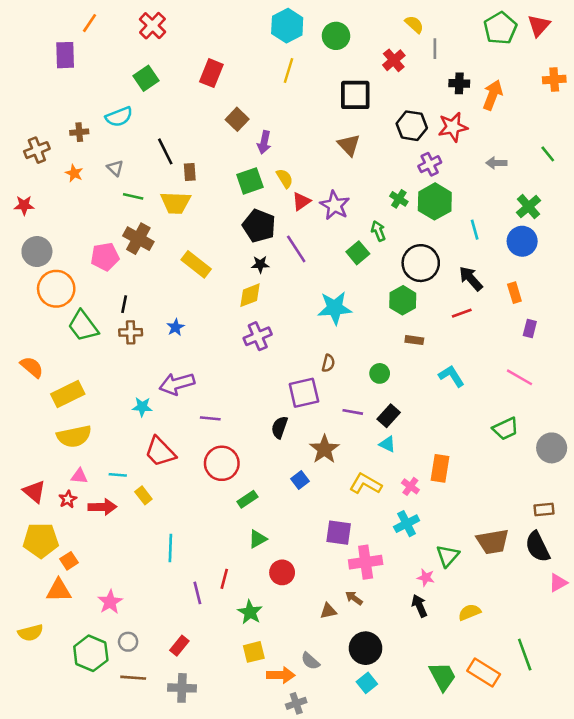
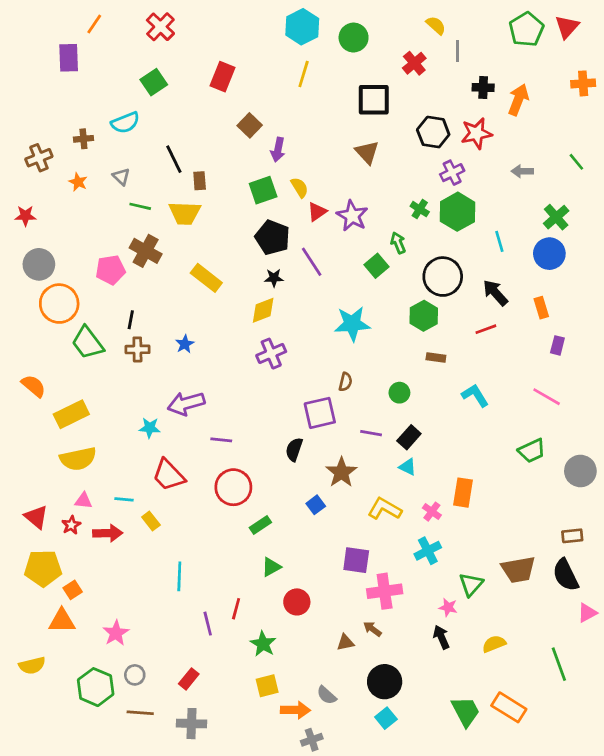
green line: (525, 655) -> (559, 664), moved

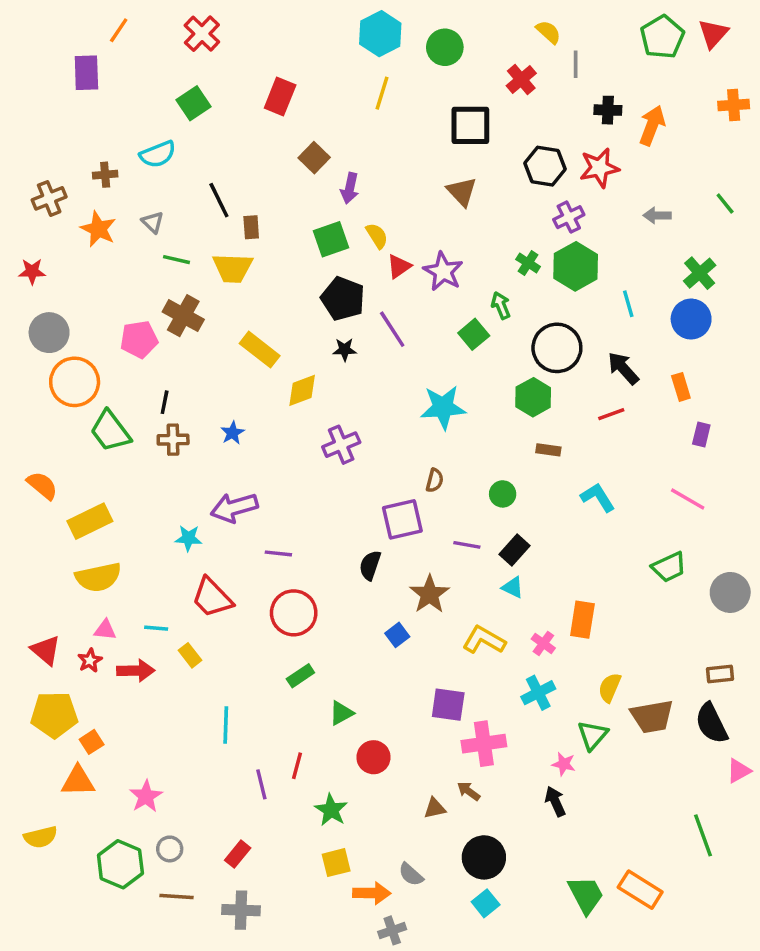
orange star: (78, 182) -> (98, 229), size x1.5
yellow diamond: (263, 310) -> (302, 390), moved
green rectangle: (260, 525) -> (300, 676), moved
yellow semicircle: (494, 644) -> (610, 688), moved, turned -45

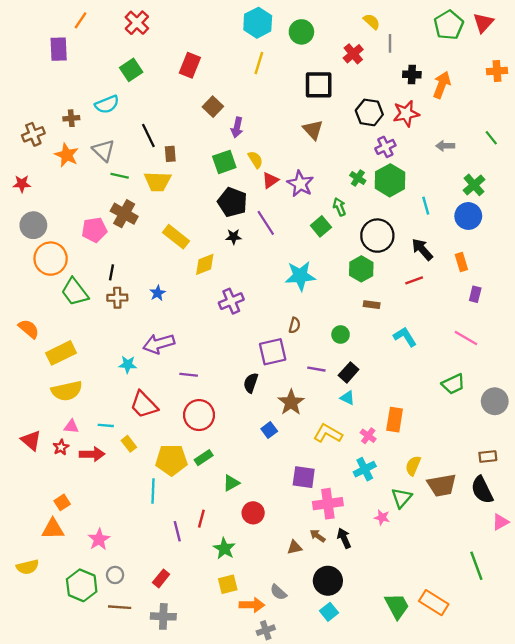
gray triangle: (153, 222) -> (104, 150), size x1.5
yellow pentagon: (54, 715) -> (171, 460), moved
black arrow: (555, 801) -> (344, 538), moved

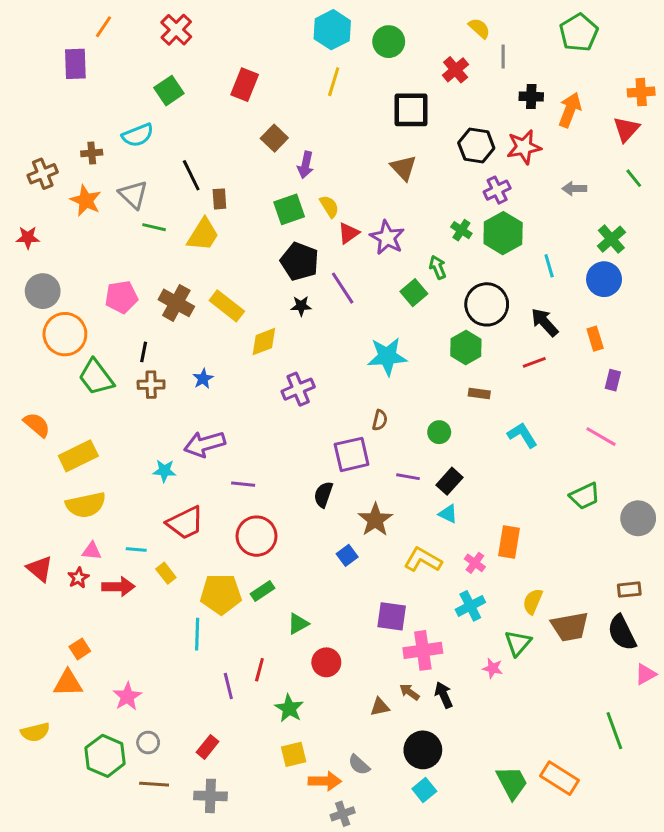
red triangle: (483, 23) -> (626, 129), moved
yellow trapezoid: (158, 181) -> (203, 235), turned -60
brown cross: (124, 214) -> (176, 303), moved
red trapezoid: (144, 405) -> (185, 523), turned -72

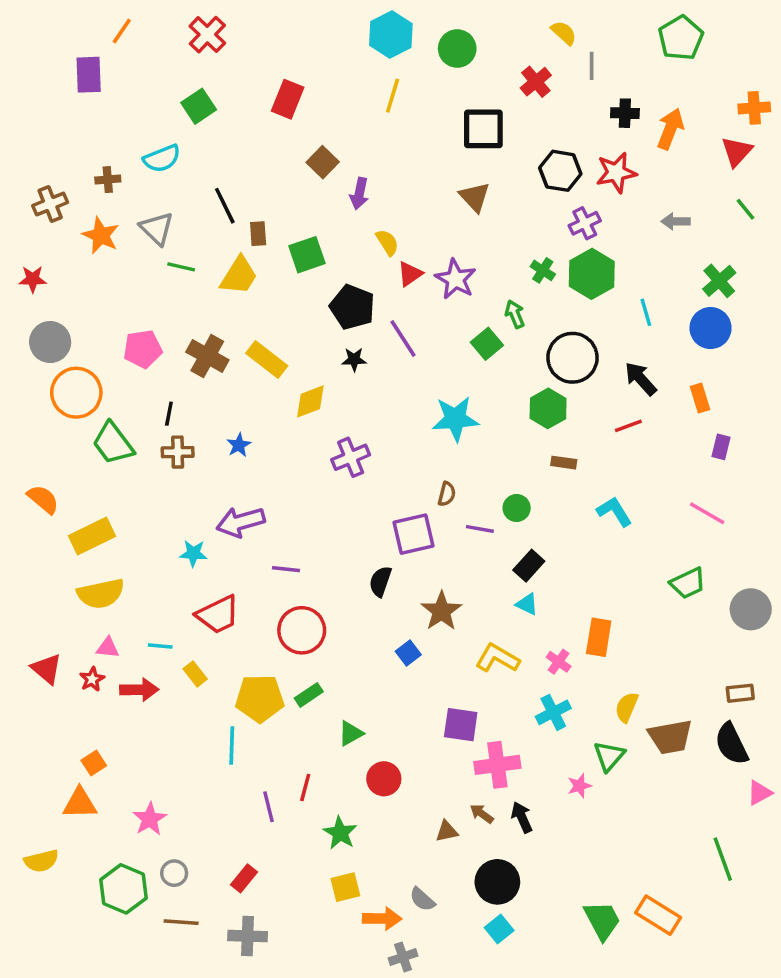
green square: (289, 209) -> (307, 255), moved
purple line: (408, 477) -> (480, 529), moved
pink star: (493, 668) -> (579, 786), turned -30

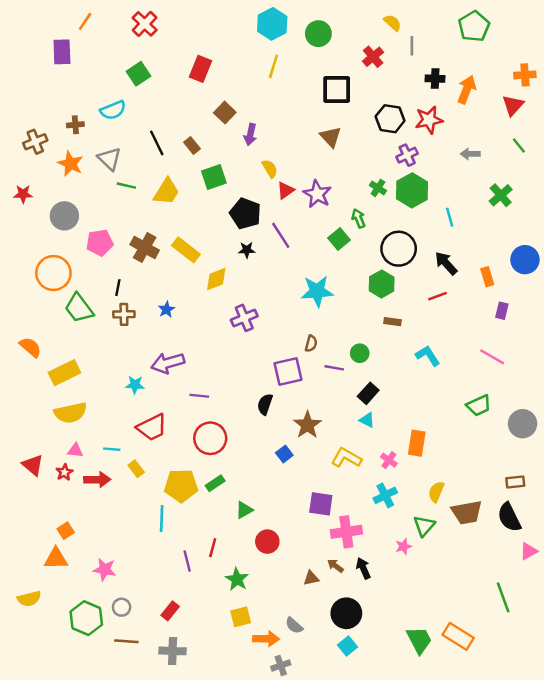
brown rectangle: (258, 234) -> (192, 145), moved, turned -35
blue circle: (711, 328) -> (525, 260), moved
gray circle: (50, 342) -> (64, 216), moved
pink star: (150, 819) -> (105, 570), turned -30

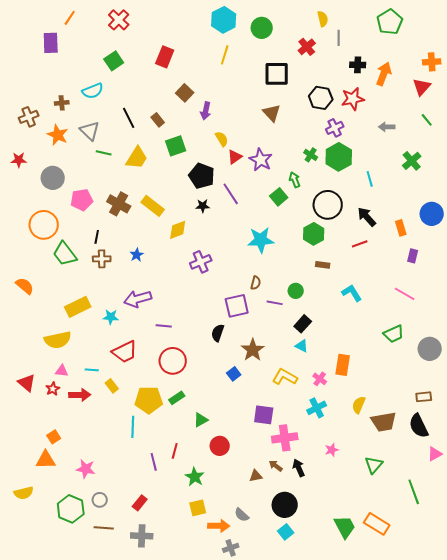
yellow semicircle: (393, 23) -> (323, 19), turned 35
yellow rectangle: (64, 373) -> (78, 307), moved
green triangle: (424, 526) -> (374, 465), moved

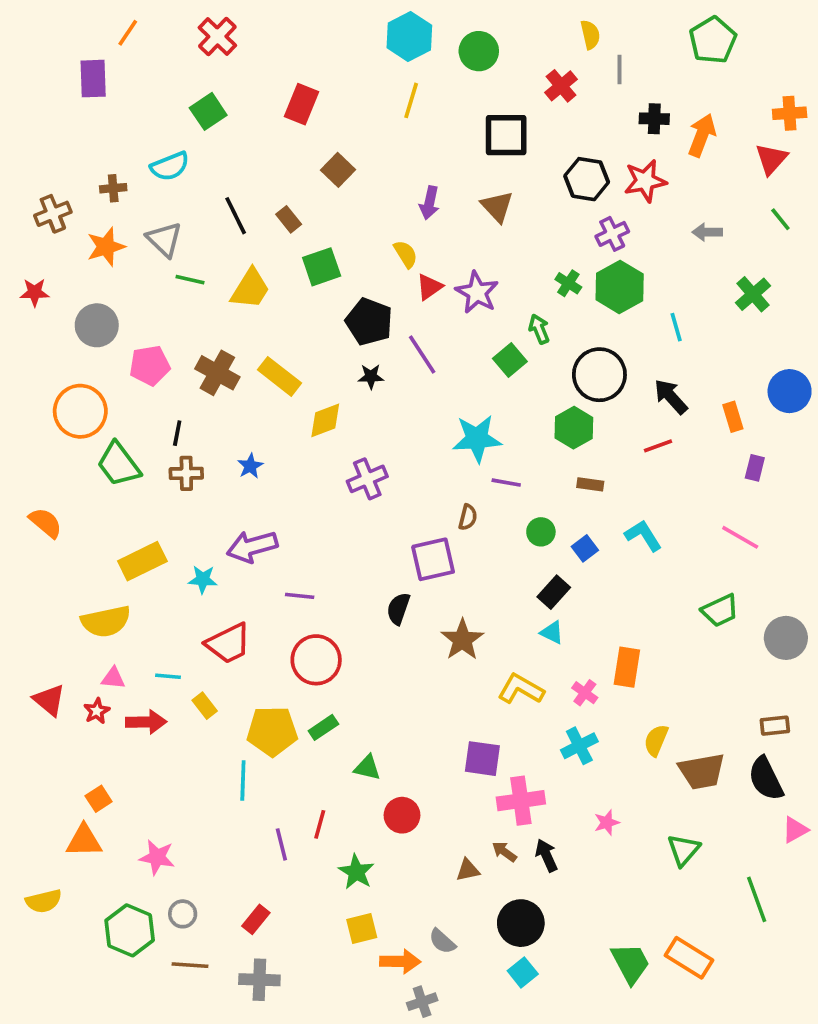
purple arrow: (206, 111) -> (429, 203), moved
orange star: (58, 135) -> (106, 247), turned 30
purple line: (275, 303) -> (506, 483), moved
blue square: (234, 374) -> (585, 548), moved
green triangle: (201, 420) -> (367, 768), turned 42

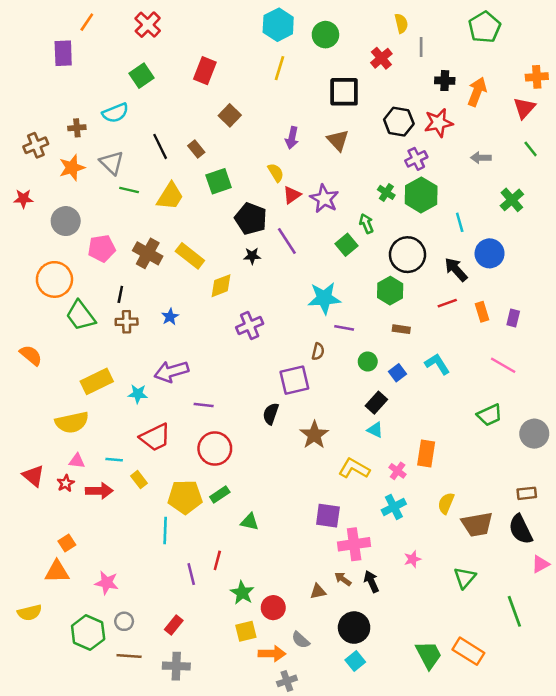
blue circle: (790, 391) -> (490, 253), moved
orange rectangle: (733, 417) -> (482, 312), moved
red circle: (402, 815) -> (273, 608), moved

